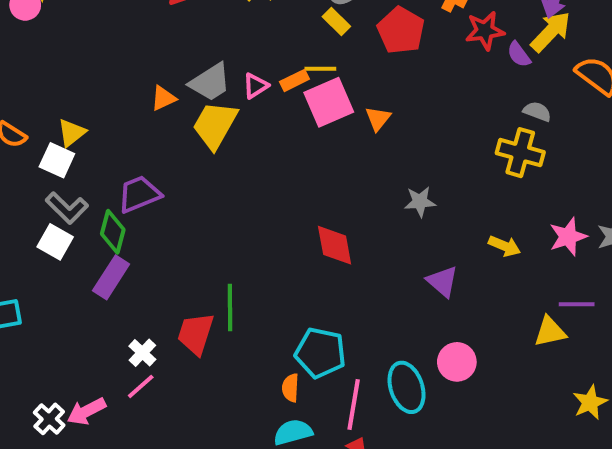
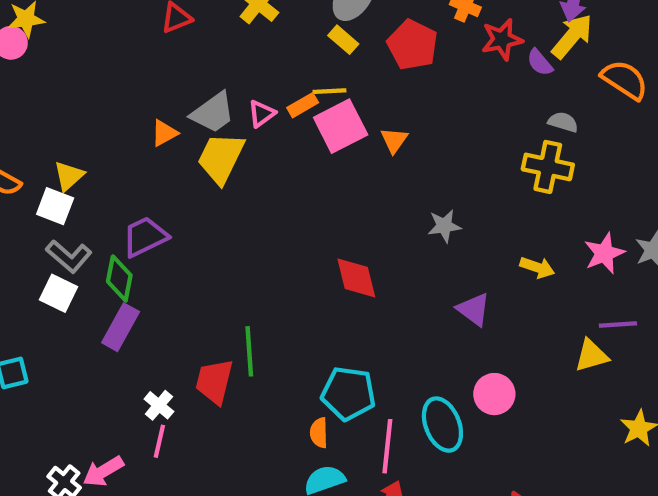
pink line: (141, 386) -> (159, 441), turned -32

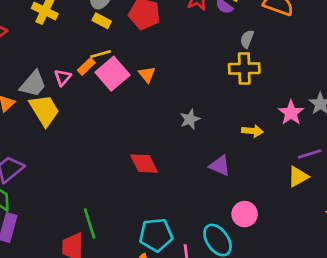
gray semicircle: (563, 122) -> (247, 39), turned -72
yellow trapezoid: (221, 158) -> (44, 110), turned 136

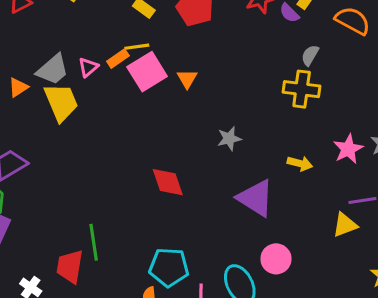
purple triangle: (220, 166) -> (256, 198), size x1.5

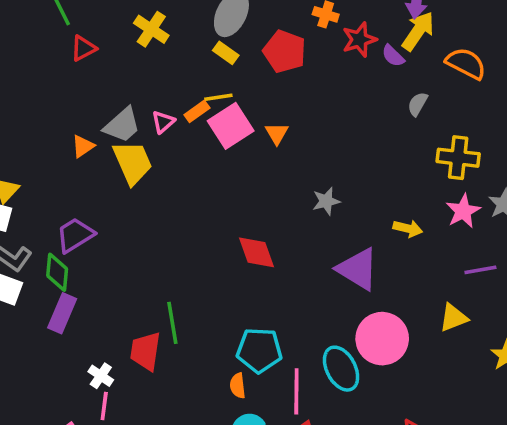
yellow cross: (302, 89) -> (458, 158), moved
yellow triangle: (345, 225) -> (453, 318), moved
pink circle: (276, 259) -> (382, 339), size x1.5

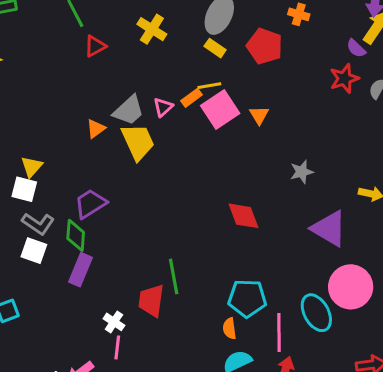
red star: (359, 40) -> (344, 78), moved

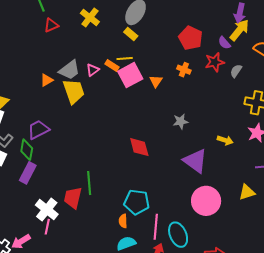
orange cross: (299, 14) -> (184, 70), moved
red pentagon: (265, 46) -> (191, 38), moved
orange rectangle: (191, 98) -> (112, 66), turned 64
cyan ellipse: (316, 313) -> (178, 235), moved
white cross: (114, 322) -> (47, 210), size x1.6

